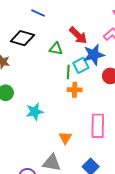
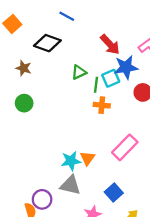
green triangle: (56, 49) -> (79, 72), moved, turned -40
cyan star: (35, 112) -> (71, 161), moved
pink rectangle: (98, 126) -> (125, 147), turned 40

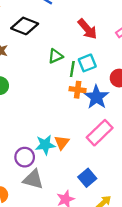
blue star: (126, 67) -> (96, 97), moved, turned -30
gray triangle: (70, 185) -> (33, 179), moved
purple circle: (42, 199) -> (25, 157), moved

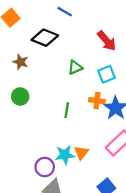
green line: (72, 69) -> (67, 110), moved

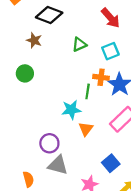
brown star: (21, 62) -> (34, 40), moved
green line: (67, 110) -> (88, 91), moved
cyan star: (65, 155) -> (71, 110), moved

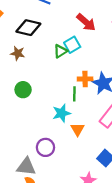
cyan square: (110, 51) -> (72, 45), moved
green circle: (25, 73) -> (23, 90), moved
gray triangle: (58, 165) -> (26, 167), moved

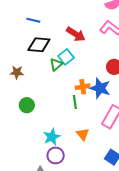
black diamond: (28, 28) -> (39, 45), moved
cyan star: (62, 113) -> (52, 137), moved

